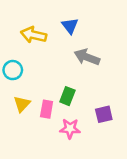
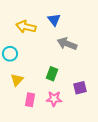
pink rectangle: (47, 109) -> (30, 100), moved

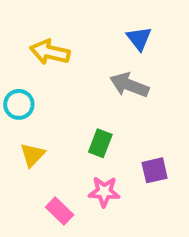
blue triangle: (54, 20) -> (139, 39), moved
pink rectangle: (30, 100) -> (60, 211), moved, turned -56

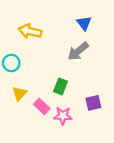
gray arrow: (129, 85) -> (78, 51), turned -60
pink rectangle: (60, 211) -> (42, 106), moved

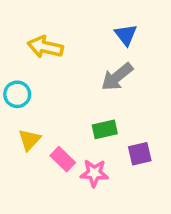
green rectangle: (61, 86) -> (105, 129), moved, turned 56

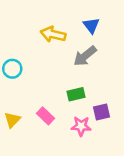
yellow arrow: (45, 47) -> (53, 34), moved
yellow triangle: (29, 140) -> (12, 120), moved
pink star: (94, 173) -> (81, 126), moved

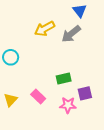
blue triangle: (91, 25) -> (80, 11), moved
yellow arrow: (53, 34) -> (45, 29), turned -42
gray arrow: (85, 56) -> (71, 34), moved

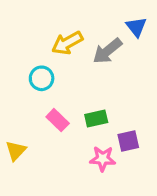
blue triangle: (80, 11) -> (136, 27), moved
cyan circle: (11, 57) -> (42, 78), moved
pink rectangle: (38, 97) -> (58, 120), moved

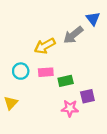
yellow arrow: (67, 43) -> (45, 46), moved
cyan circle: (42, 78) -> (21, 71), moved
pink rectangle: (58, 120) -> (46, 72), moved, turned -48

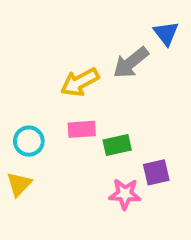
cyan circle: (21, 71) -> (29, 141), moved

